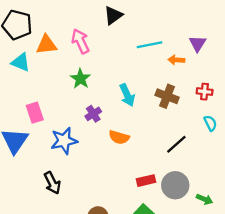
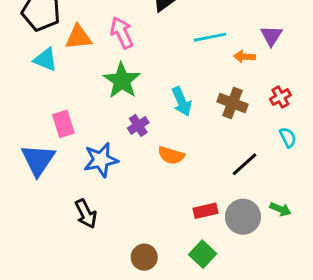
green star: (80, 79) -> (122, 81), size x1.4
red cross: (205, 92) -> (280, 97), turned -35
green arrow: (205, 199) -> (280, 209), moved

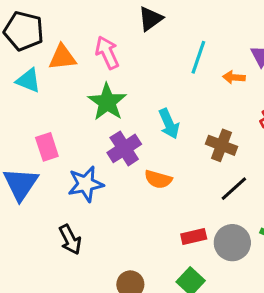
cyan line: (210, 37) -> (198, 57), turned -60
brown cross: (232, 103) -> (222, 145), moved
purple cross: (138, 125) -> (124, 148), size x1.5

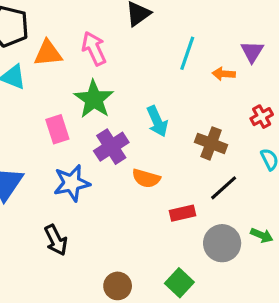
pink rectangle: (47, 147) -> (57, 129), moved
red rectangle: (194, 236) -> (183, 213), moved

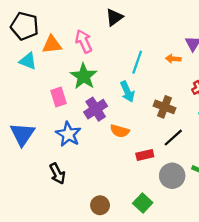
cyan line: (187, 53) -> (137, 62), moved
blue star: (72, 183) -> (68, 134), turned -30

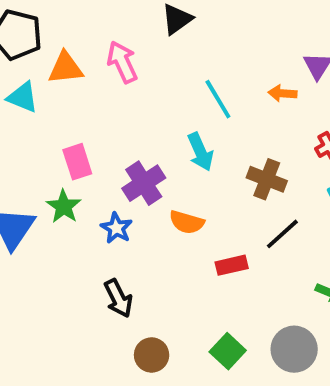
cyan line: (137, 62) -> (218, 99), turned -50
green star: (84, 76) -> (64, 207), moved, size x0.7
blue star: (68, 134) -> (116, 228), moved, size x0.7
black arrow: (57, 174) -> (118, 298), moved
gray circle: (172, 176) -> (294, 349), moved

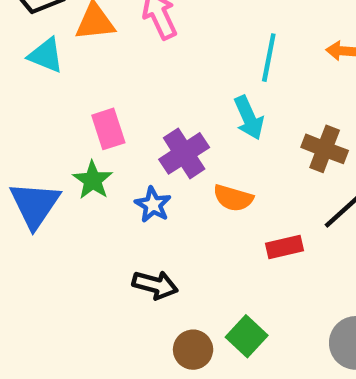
cyan line: (218, 99) -> (269, 58), turned 42
black arrow: (118, 298) -> (155, 285), turned -48
green square: (228, 351) -> (247, 336), moved

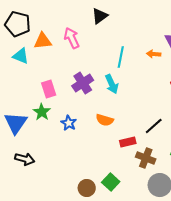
brown cross: (325, 149) -> (146, 158), moved
purple cross: (184, 153) -> (83, 83), moved
black arrow: (155, 285) -> (25, 159), moved

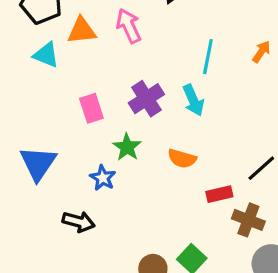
orange arrow: (154, 54) -> (261, 52), turned 120
green star: (42, 112) -> (127, 147), moved
blue star: (69, 123) -> (103, 178), moved
black arrow: (25, 159) -> (79, 222), moved

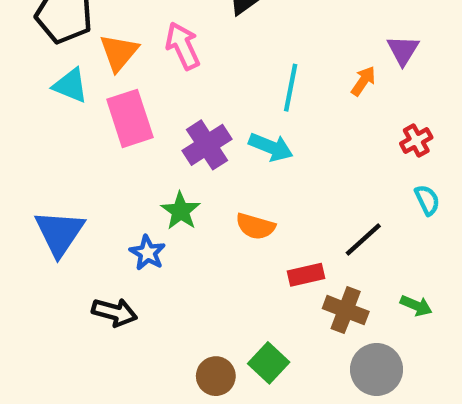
orange triangle: (82, 31) -> (119, 52), turned -44
cyan arrow: (193, 100) -> (271, 147), turned -44
pink rectangle: (91, 108) -> (130, 118), moved, size x1.4

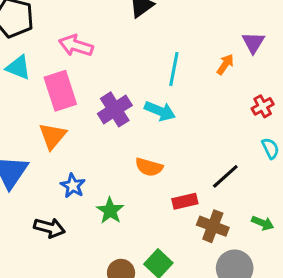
pink arrow: (183, 46) -> (76, 46), moved, turned -48
orange triangle: (119, 52) -> (53, 136), moved
green star: (181, 211) -> (110, 211), moved

